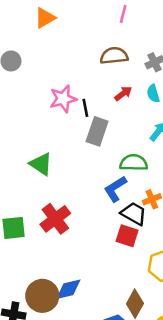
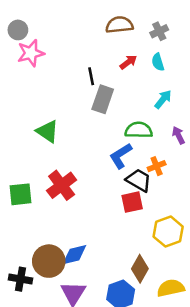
pink star: (63, 99) -> (31, 53), moved
red square: (127, 236) -> (132, 202), turned -30

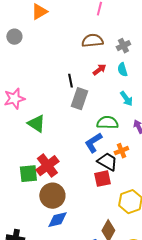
gray circle: (18, 30) -> (14, 37), moved
pink star: (31, 53) -> (14, 99), moved
cyan arrow: (163, 99) -> (126, 99), turned 105
green square: (21, 194) -> (28, 174), moved
brown circle: (49, 261) -> (52, 196), moved

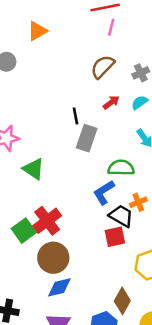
brown semicircle: (92, 41) -> (103, 67), turned -40
cyan semicircle: (122, 70) -> (140, 102), turned 72
green square: (28, 174) -> (24, 231), turned -30

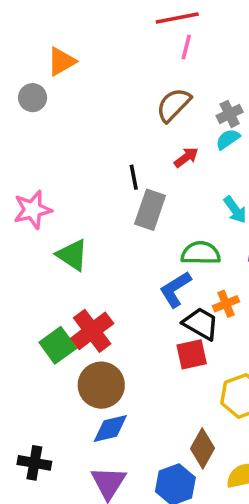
orange triangle: (37, 31) -> (61, 61), moved
cyan semicircle: (140, 102) -> (228, 139), moved

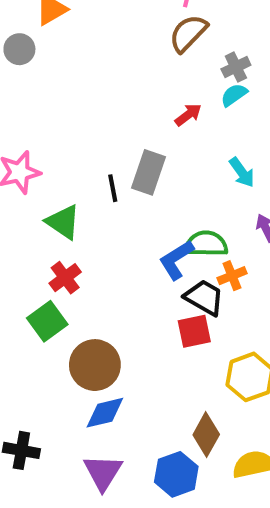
brown semicircle: (174, 105) -> (188, 33), moved
black line: (134, 177) -> (113, 188), moved
green semicircle: (201, 253) -> (206, 244), moved
red cross: (92, 331) -> (65, 278), moved, size x0.7

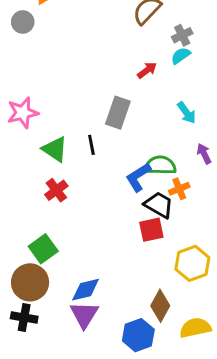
black line: (113, 188) -> (91, 145), moved
green square: (47, 321) -> (43, 249), moved
brown circle: (95, 365) -> (30, 282), moved
purple triangle: (103, 472) -> (84, 315), moved

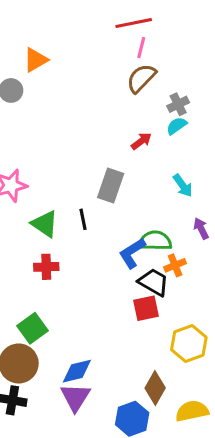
red cross: (56, 190) -> (46, 267), turned 35

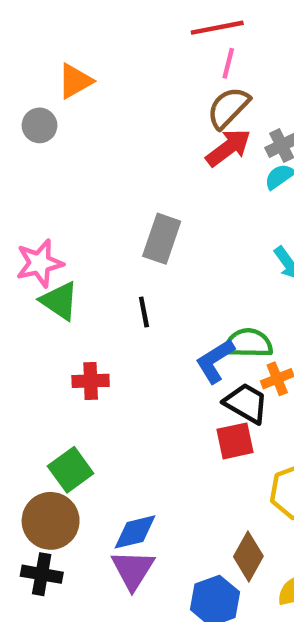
red arrow: (141, 141) -> (228, 148), moved, size x1.5
gray rectangle: (111, 186) -> (162, 239), moved
green triangle: (45, 224) -> (59, 301), moved

